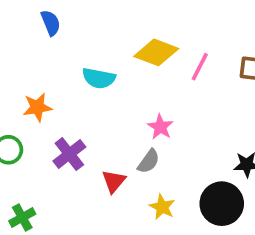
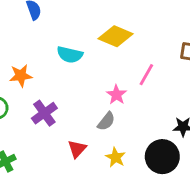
pink line: (200, 67) -> (146, 75), moved
red triangle: (114, 181) -> (77, 149), moved

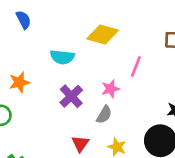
pink star: (116, 95) -> (110, 89), turned 30
purple cross: (44, 113) -> (71, 96), moved

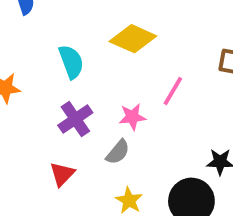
cyan semicircle: (62, 57) -> (71, 62), turned -125
red triangle: (80, 144) -> (62, 174), moved

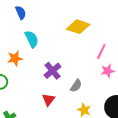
cyan semicircle: (71, 62) -> (32, 39), moved
pink star: (132, 117) -> (108, 71), moved

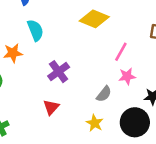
gray semicircle: (76, 86) -> (104, 94), moved

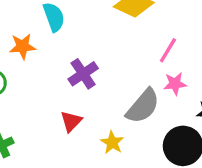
gray semicircle: (104, 94) -> (143, 106), size x1.6
yellow star: (95, 123) -> (112, 142), moved

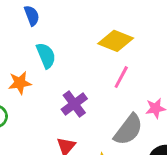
pink line: (168, 50) -> (121, 77), moved

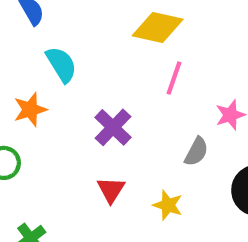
gray semicircle: (128, 130) -> (196, 152), size x0.6

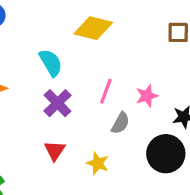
cyan semicircle: (61, 64) -> (51, 63), moved
pink line: (174, 78) -> (106, 91), moved

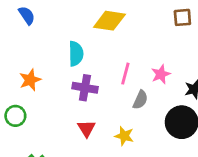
cyan semicircle: (51, 63) -> (76, 54), turned 35
purple cross: (57, 103) -> (85, 88), turned -30

